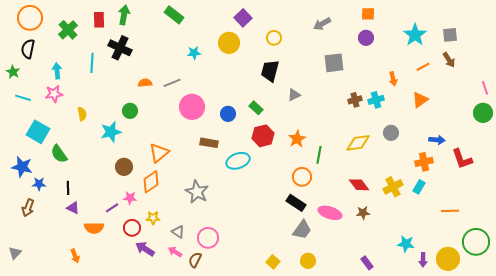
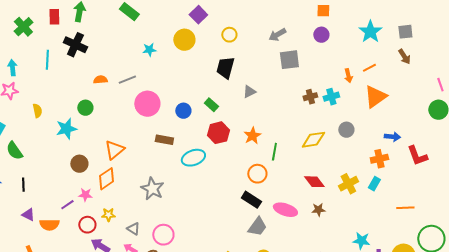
gray arrow: (322, 24) -> (277, 35), moved
orange line: (423, 67) -> (369, 68), moved
orange triangle: (420, 100) -> (375, 97), size x1.4
purple triangle: (73, 208) -> (28, 215), moved

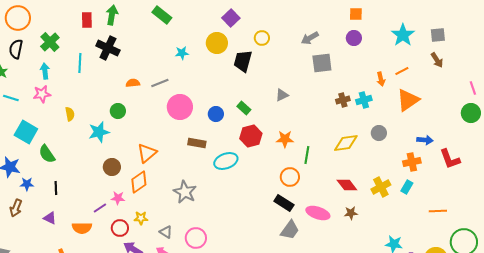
green cross: (23, 27) -> (50, 42), moved
black trapezoid: (225, 68) -> (243, 61), moved
orange star: (252, 136) -> (285, 139), turned 30
purple triangle: (28, 215) -> (50, 218), moved

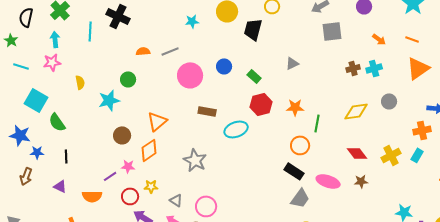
orange line: (402, 71) -> (412, 39), turned 48
orange arrow: (381, 79) -> (379, 39), moved, turned -40
blue circle: (216, 114) -> (224, 66), moved

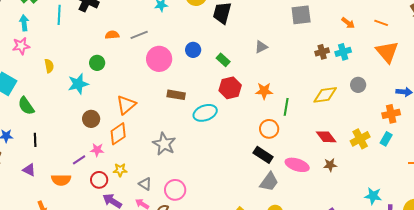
orange triangle: (418, 68) -> (387, 52), turned -35

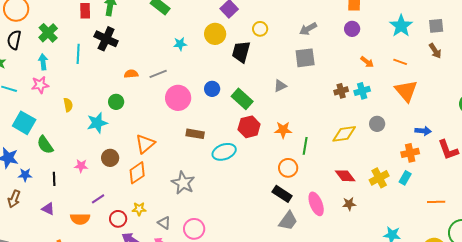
gray square: (301, 15) -> (305, 58), moved
green rectangle: (223, 60) -> (242, 99), size x1.5
pink star: (97, 150) -> (81, 166), moved
pink ellipse: (297, 165) -> (316, 204), turned 50

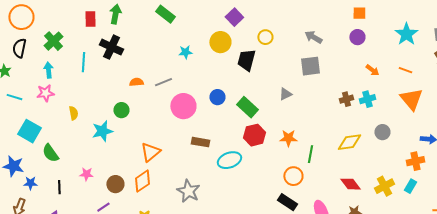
gray arrow: (308, 29) -> (313, 37), turned 60
brown circle: (110, 158) -> (115, 184), moved

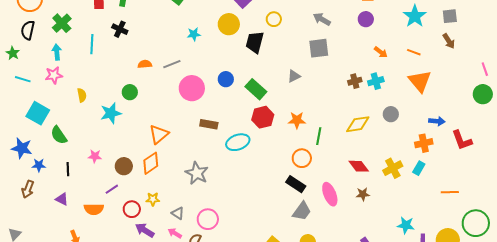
black cross: (111, 47) -> (120, 29), size x0.7

